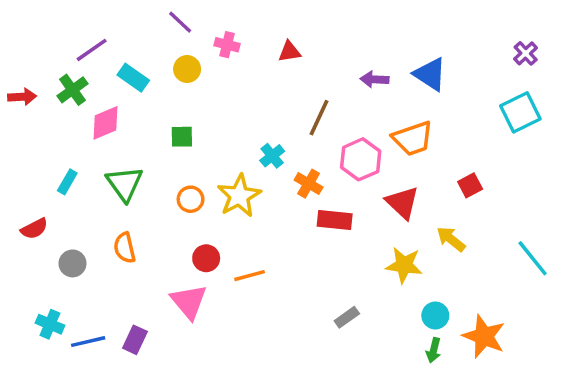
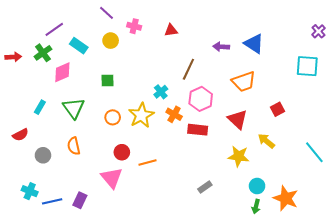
purple cross: (526, 53) -> (318, 31), moved
cyan square: (520, 112) -> (307, 66), turned 30
pink hexagon: (361, 159) -> (201, 99), moved
orange cross: (309, 184) -> (174, 114), moved

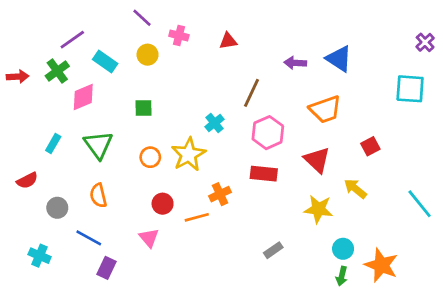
orange cross: (174, 114) -> (220, 194), moved, turned 35
pink triangle: (112, 178) -> (149, 238), size x0.7
blue line: (52, 201) -> (89, 238), moved, turned 42

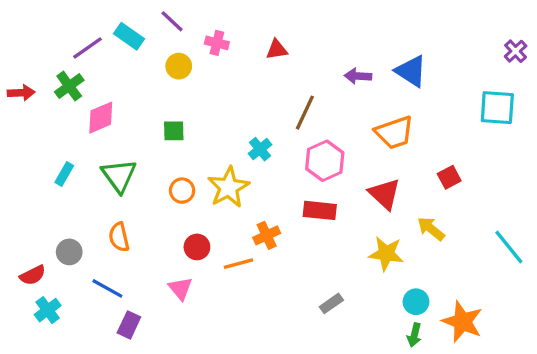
cyan rectangle: (105, 61) -> (129, 36), moved
red semicircle: (27, 180) -> (33, 275), moved
cyan cross: (40, 256) -> (48, 310), turned 30

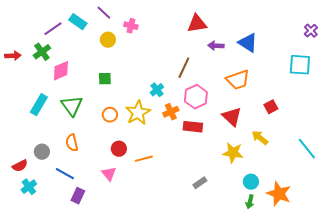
red triangle: (277, 50) -> (197, 24), moved, size x1.5
cyan rectangle: (64, 174) -> (39, 105), size x1.5
orange cross: (267, 235) -> (171, 112), moved

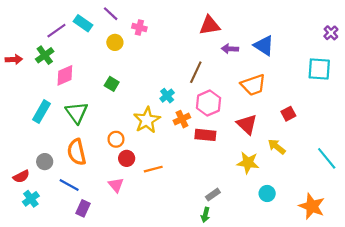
green square: (105, 79) -> (112, 84), turned 32
orange circle: (110, 115) -> (116, 139), moved
orange semicircle: (72, 143) -> (77, 152), size x1.4
orange star: (279, 194) -> (312, 206), moved
green arrow: (250, 202) -> (205, 215), moved

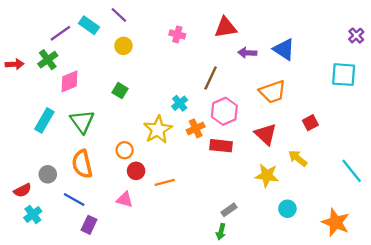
pink cross: (139, 27) -> (177, 34), moved
pink triangle: (116, 185) -> (125, 200), turned -35

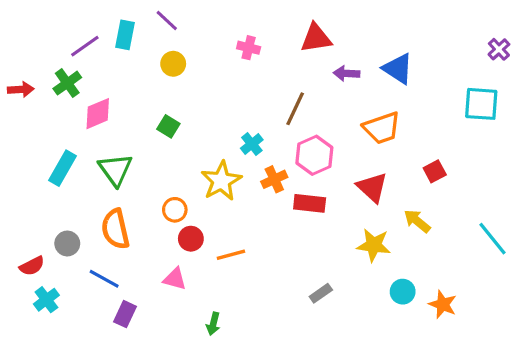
cyan rectangle: (89, 25) -> (125, 35), turned 66
orange star: (336, 222) -> (443, 304), moved, size x0.7
green arrow: (221, 232) -> (213, 324), moved

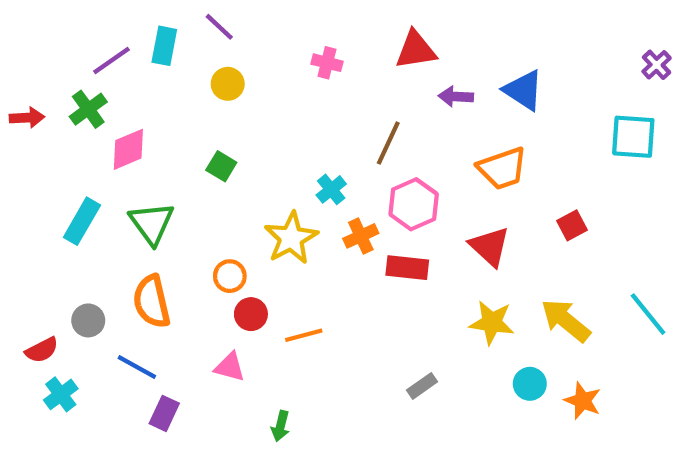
yellow arrow: (417, 221) -> (566, 320), moved, size x1.4

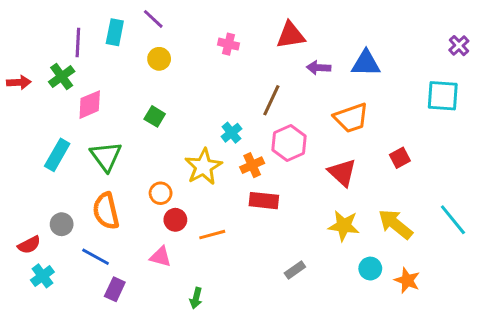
purple line: (111, 61) -> (78, 43), turned -52
blue triangle: (523, 90) -> (366, 63), turned -32
red rectangle: (407, 268) -> (264, 201), moved

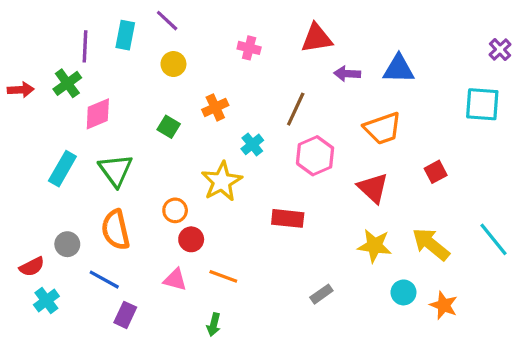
orange cross: (252, 165) -> (215, 107), moved
orange line: (212, 235) -> (223, 276), moved, turned 35

